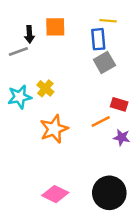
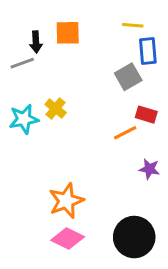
blue rectangle: (98, 39) -> (148, 51), moved
red rectangle: (119, 104) -> (146, 115), moved
orange line: (101, 122) -> (125, 133), moved
orange star: (54, 129) -> (66, 201), moved

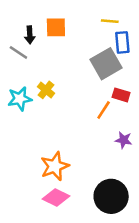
gray line: (22, 63) -> (18, 52), turned 54
gray square: (128, 77) -> (106, 64), size x1.4
orange line: (125, 133) -> (104, 110), turned -30

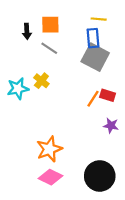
blue rectangle: (122, 42) -> (93, 38), moved
gray line: (18, 52) -> (49, 48), moved
gray square: (106, 64) -> (95, 57), turned -32
red rectangle: (121, 95) -> (108, 95), moved

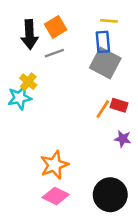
orange square: (50, 25) -> (56, 27), turned -30
black arrow: (27, 31) -> (29, 34), size x1.6
gray line: (49, 48) -> (54, 53), turned -54
yellow cross: (41, 81) -> (28, 82), moved

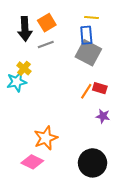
pink diamond: (56, 196) -> (32, 162), moved

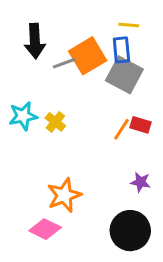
orange square: (47, 23) -> (88, 56), moved, size x1.4
yellow cross: (24, 68) -> (55, 122), moved
purple star: (103, 116) -> (141, 182), moved

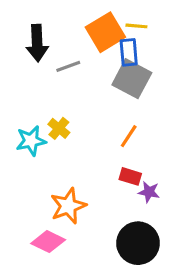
orange square: (88, 56) -> (105, 32), moved
cyan star: (23, 116) -> (31, 141), moved
red rectangle: (141, 125) -> (130, 176), moved

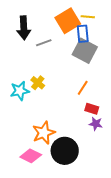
red rectangle: (130, 176) -> (92, 109), moved
black circle: (138, 243) -> (65, 151), moved

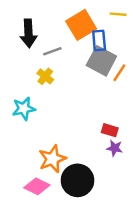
yellow line: (88, 17) -> (118, 14), moved
yellow cross: (38, 83) -> (45, 76), moved
orange line: (83, 88) -> (119, 73), moved

